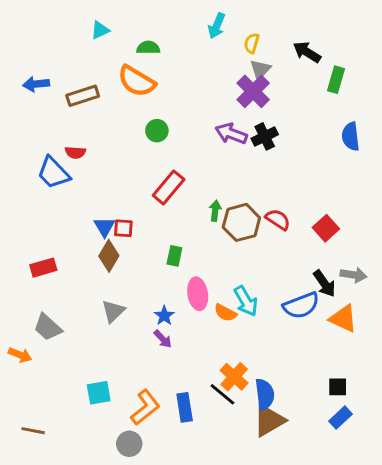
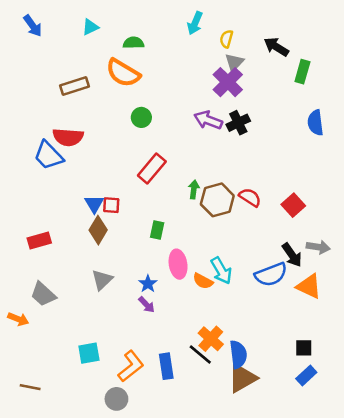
blue arrow: (36, 84) -> (33, 26), moved, turned -120
red semicircle: (75, 152) -> (68, 137), size x1.6

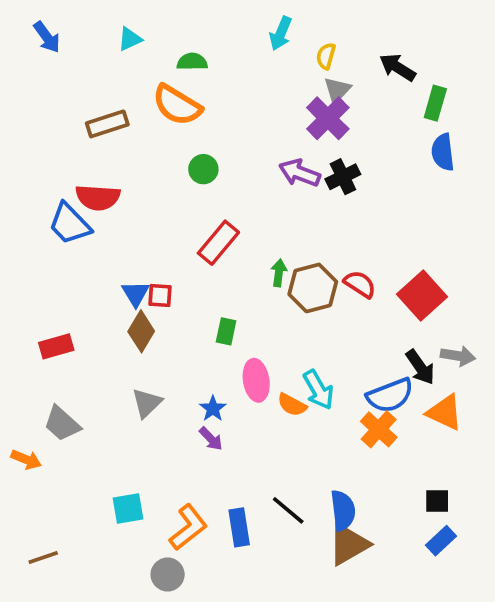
blue semicircle: (316, 123) -> (443, 152), moved
red square: (293, 205) -> (422, 295), size x1.4
orange cross: (211, 339) -> (379, 429), moved
brown line: (30, 387) -> (43, 558), turned -30

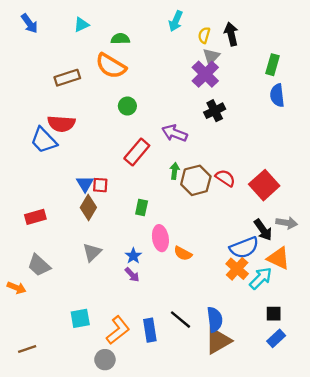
black arrow: (398, 67) -> (231, 34), moved, turned 45
purple arrow: (300, 173) -> (175, 133), moved
cyan arrow: (318, 390) -> (261, 278), moved, turned -105

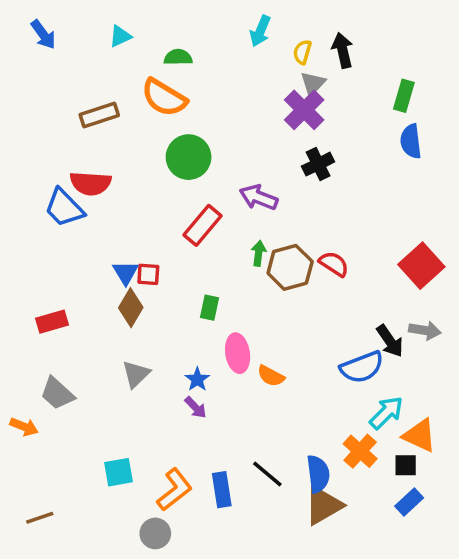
green circle: (127, 106) -> (189, 157), size x1.6
red square: (264, 185) -> (421, 266), moved
orange triangle: (278, 258) -> (420, 435), moved
orange cross: (237, 269) -> (360, 451), moved

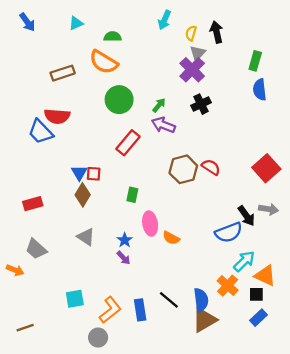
green arrow: (259, 253) -> (159, 105), moved, turned 32
gray triangle: (136, 374) -> (86, 237), turned -42

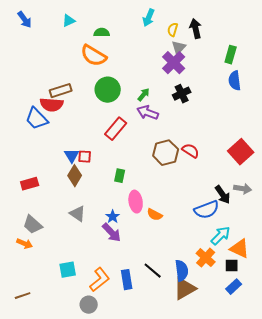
brown rectangle: (63, 73) -> (61, 91), moved
purple arrow: (124, 258) -> (112, 233), size x1.5
orange arrow: (15, 270) -> (25, 244), moved

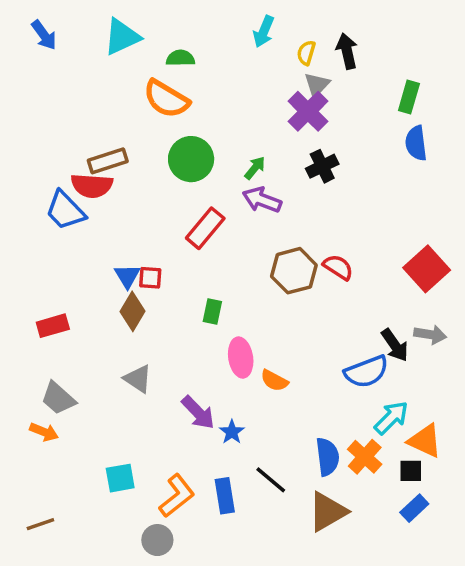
cyan triangle: (69, 21) -> (122, 37), size x1.6
blue star: (113, 217) -> (232, 432), moved
blue semicircle: (182, 271) -> (327, 457), moved

